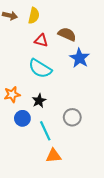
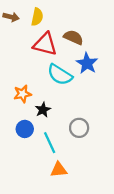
red triangle: (41, 40) -> (45, 44), size x1.6
cyan semicircle: (40, 68) -> (60, 75), moved
orange star: (12, 94) -> (22, 94), moved

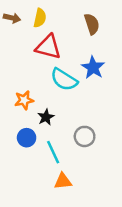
brown semicircle: (73, 37) -> (92, 24), moved, turned 48

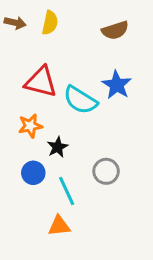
brown semicircle: (92, 24) -> (115, 30), turned 90
red triangle: (48, 47) -> (41, 82), moved
orange triangle: (63, 181) -> (59, 226), moved

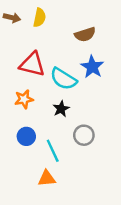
brown semicircle: (115, 30) -> (85, 34), moved
black star: (58, 147) -> (61, 109), moved

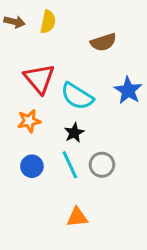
red triangle: (32, 64) -> (39, 79), turned 36
blue star: (92, 67) -> (128, 90), moved
cyan line: (53, 151) -> (70, 165), moved
orange triangle: (47, 178) -> (77, 217), moved

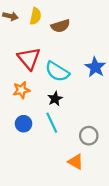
brown semicircle: (103, 42) -> (60, 26), moved
gray circle: (102, 165) -> (89, 136), moved
orange triangle: (77, 217) -> (76, 162), moved, turned 35

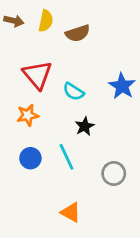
cyan semicircle: (57, 72) -> (73, 92), size x0.7
black star: (55, 99) -> (85, 126), moved
orange triangle: (76, 162) -> (71, 212), moved

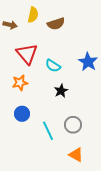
brown arrow: (14, 21) -> (10, 25), moved
cyan line: (67, 157) -> (48, 131), moved
gray circle: (114, 173) -> (73, 125), moved
orange triangle: (71, 212) -> (76, 155), moved

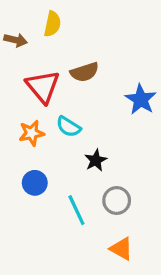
brown semicircle: (56, 24) -> (85, 72), moved
cyan semicircle: (53, 66) -> (68, 127), moved
black star: (61, 91) -> (96, 160), moved

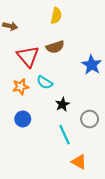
yellow semicircle: (52, 24) -> (56, 16), moved
gray circle: (117, 201) -> (90, 119), moved
cyan line: (76, 210) -> (65, 135), moved

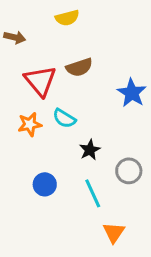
yellow semicircle: (56, 16) -> (67, 18), moved, turned 63
blue circle: (23, 119) -> (45, 184), moved
orange triangle: (79, 162) -> (114, 232), turned 35

